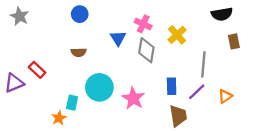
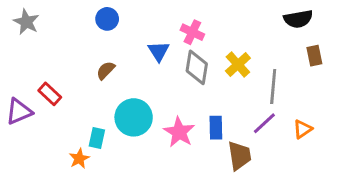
yellow cross: (177, 35) -> (238, 64), moved
brown semicircle: (79, 52) -> (106, 70), turned 136
blue rectangle: (172, 86) -> (216, 128), moved

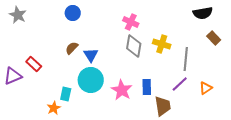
blue triangle: (159, 51) -> (91, 55), moved
brown rectangle: (314, 56) -> (214, 38), turned -32
yellow cross: (238, 64) -> (162, 44), turned -30

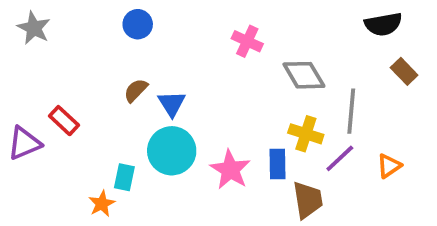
yellow cross: (162, 44) -> (306, 134), moved
gray diamond: (134, 46) -> (304, 75), moved, turned -40

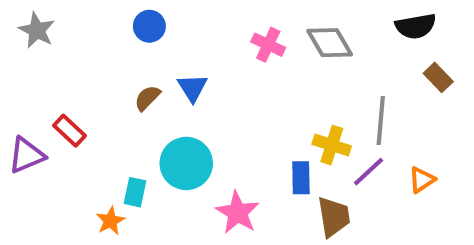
gray diamond: (304, 75) -> (330, 43), moved
blue triangle: (172, 104) -> (192, 88), moved
pink star: (230, 170) -> (237, 213), moved

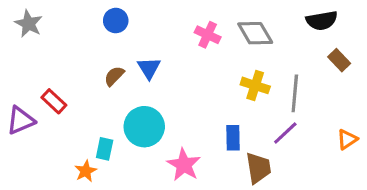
yellow cross: (332, 145) -> (255, 85), moved
orange triangle: (422, 180) -> (347, 139), moved

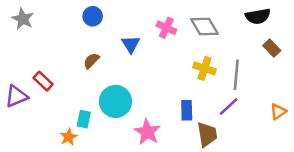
blue triangle: (149, 68) -> (131, 44), moved

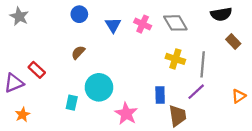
blue triangle: (131, 44) -> (113, 25), moved
orange star: (68, 137) -> (23, 115), moved

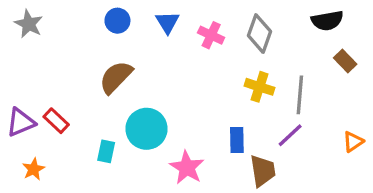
gray diamond: (175, 23) -> (259, 34), turned 50
blue triangle: (113, 25) -> (167, 22), moved
brown semicircle: (78, 52) -> (116, 77), size x1.6
red rectangle: (37, 70) -> (56, 121), moved

